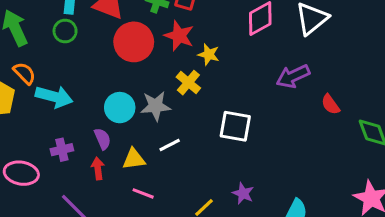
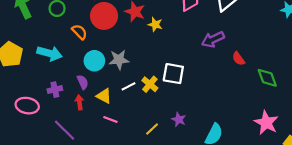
orange semicircle: (24, 73) -> (79, 32), moved
yellow cross: (188, 83) -> (150, 84), moved
yellow triangle: (134, 159) -> (104, 96), turned 35

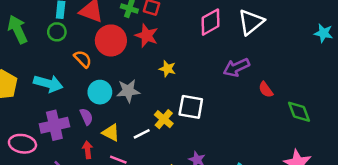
yellow star: (155, 24) -> (167, 69), moved
white line: (129, 86) -> (142, 134), moved
purple cross: (55, 90) -> (54, 125), size x1.6
red arrow: (79, 102) -> (88, 150), moved

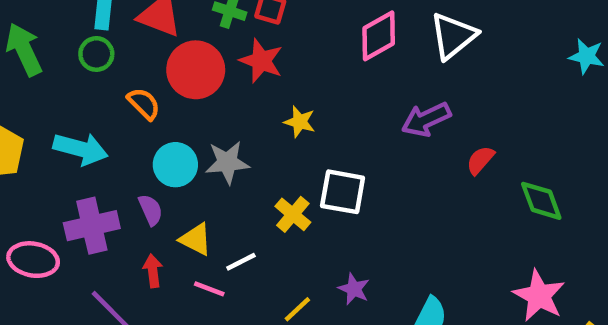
red semicircle: (266, 90) -> (480, 160), turned 77
white line: (142, 134) -> (241, 262), moved

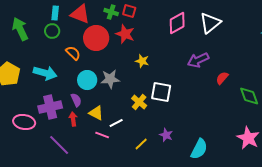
red arrow: (153, 271) -> (73, 119), moved

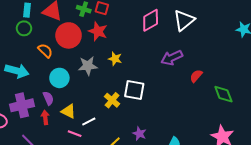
gray star: (110, 79) -> (88, 66), moved

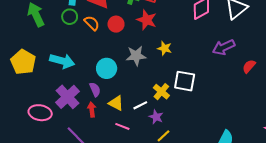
red circle: (69, 35) -> (116, 24), size x0.6
orange semicircle: (45, 51) -> (92, 23), moved
purple cross: (22, 105) -> (68, 97), turned -30
white line: (89, 121) -> (140, 105), moved
purple star: (139, 134) -> (156, 117), moved

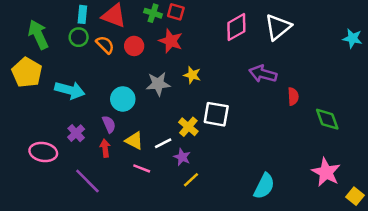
purple arrow: (224, 47) -> (263, 74), turned 40
yellow pentagon: (23, 62) -> (27, 72), moved
red semicircle: (249, 66) -> (293, 96), turned 136
purple cross: (68, 97) -> (76, 133), size x0.6

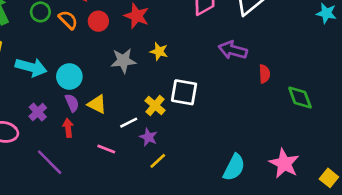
cyan circle: (123, 99) -> (69, 76), moved
yellow triangle: (134, 141) -> (97, 104), moved
pink star: (326, 172) -> (284, 163), moved

